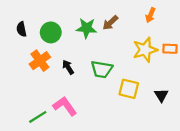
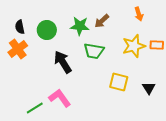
orange arrow: (150, 15) -> (139, 14), turned -40
orange cross: (40, 61) -> (18, 49), moved
black arrow: (68, 67) -> (63, 62), size x1.6
green trapezoid: (102, 69) -> (94, 51), moved

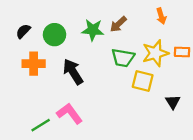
black semicircle: (20, 27) -> (23, 31), turned 56
orange cross: (18, 49) -> (34, 64), moved, turned 36
green trapezoid: (94, 51) -> (123, 58), moved
yellow square: (119, 82) -> (143, 81), moved

